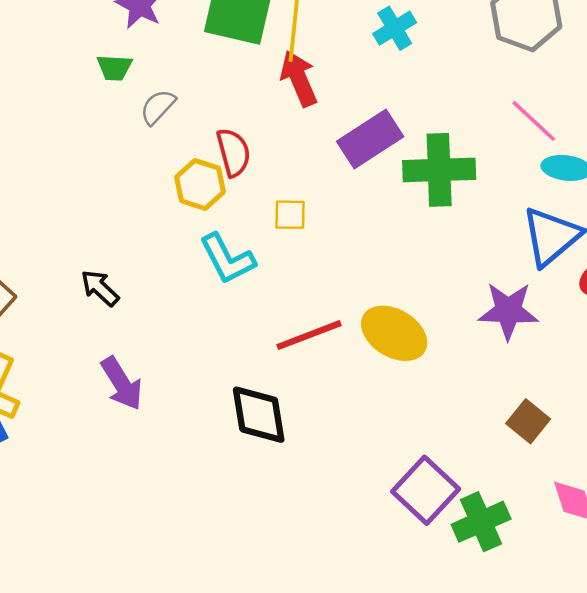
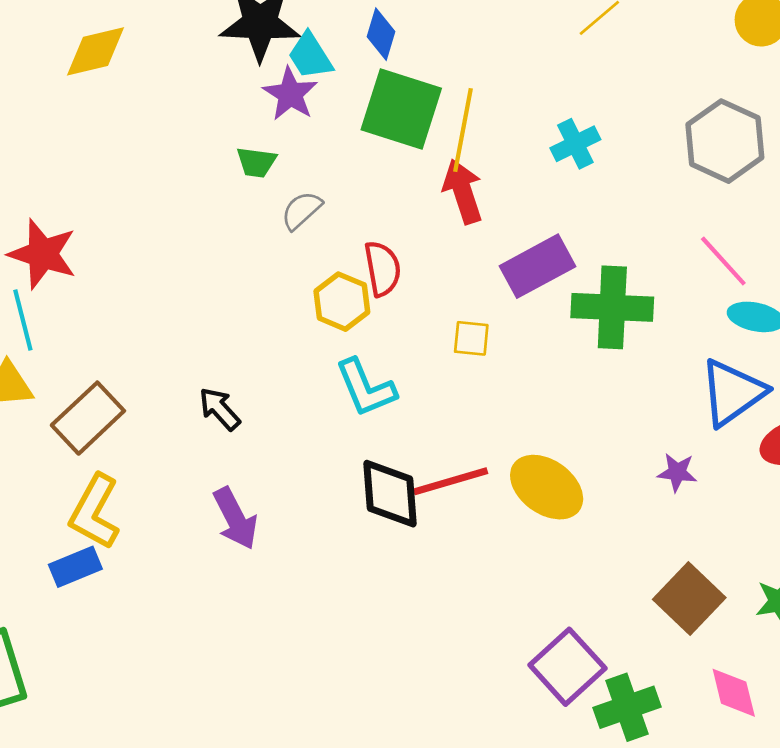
yellow square: (290, 215) -> (471, 338), moved
purple star: (508, 311) -> (677, 472), size x0.6
black diamond: (259, 415) -> (390, 494), moved
brown square: (528, 421) -> (689, 598), size x1.4

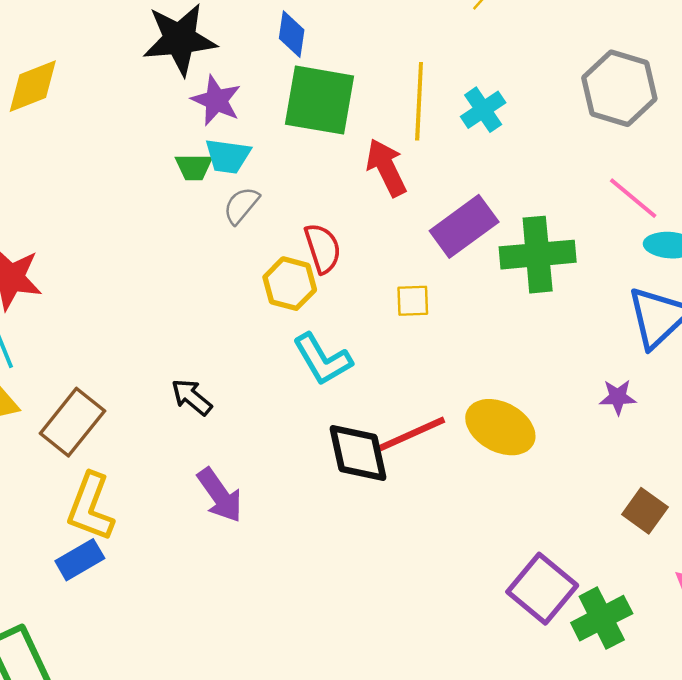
cyan trapezoid: (310, 56) -> (228, 156), moved, turned -42
yellow line: (463, 130) -> (419, 101), moved
brown square: (689, 598) -> (645, 511), size x0.7

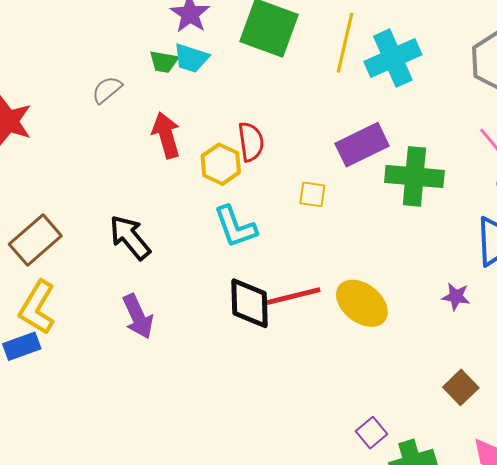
cyan cross: (483, 110) -> (393, 58), size x1.6
red arrow: (386, 168) -> (166, 135), moved
gray semicircle: (241, 205) -> (107, 90), moved
black arrow: (192, 397) -> (130, 237), size x1.4
purple square: (542, 589) -> (371, 433), size x0.6

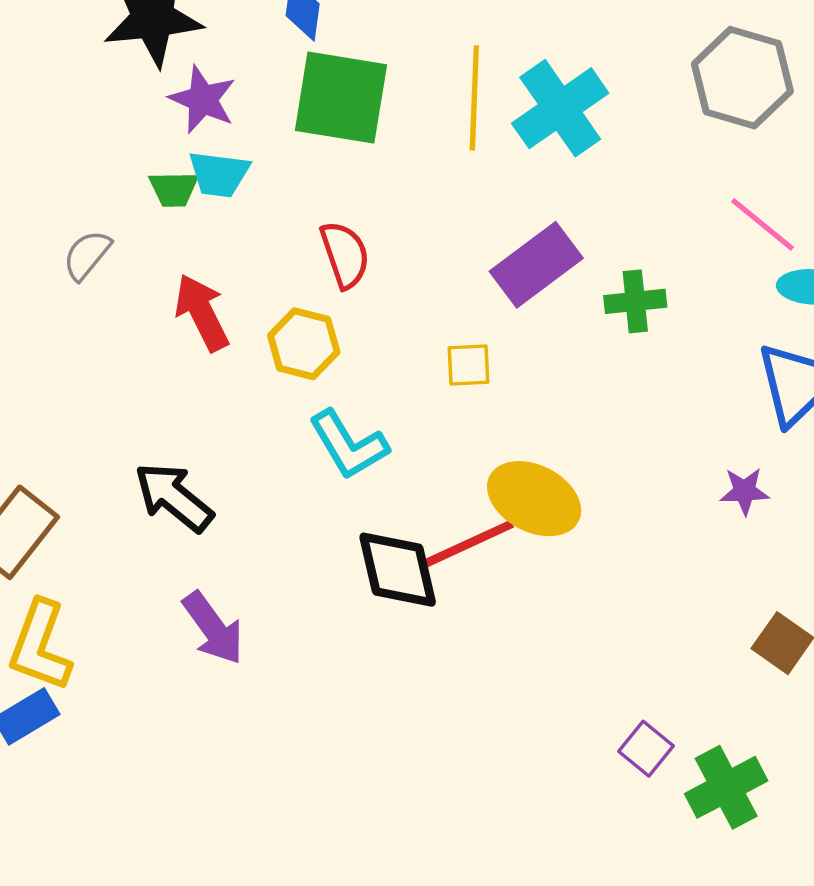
red semicircle: (251, 142) -> (345, 255), moved
green cross: (414, 176) -> (635, 301), size x0.6
yellow ellipse: (362, 303) -> (534, 499), moved

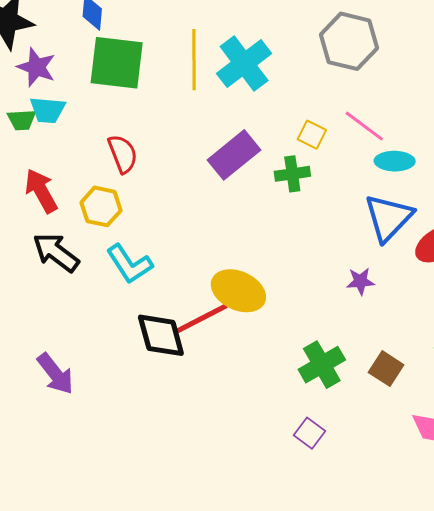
yellow square: (469, 365) -> (312, 135), moved, turned 32
black arrow: (174, 497) -> (56, 252), moved
green cross: (726, 787) -> (322, 365), moved

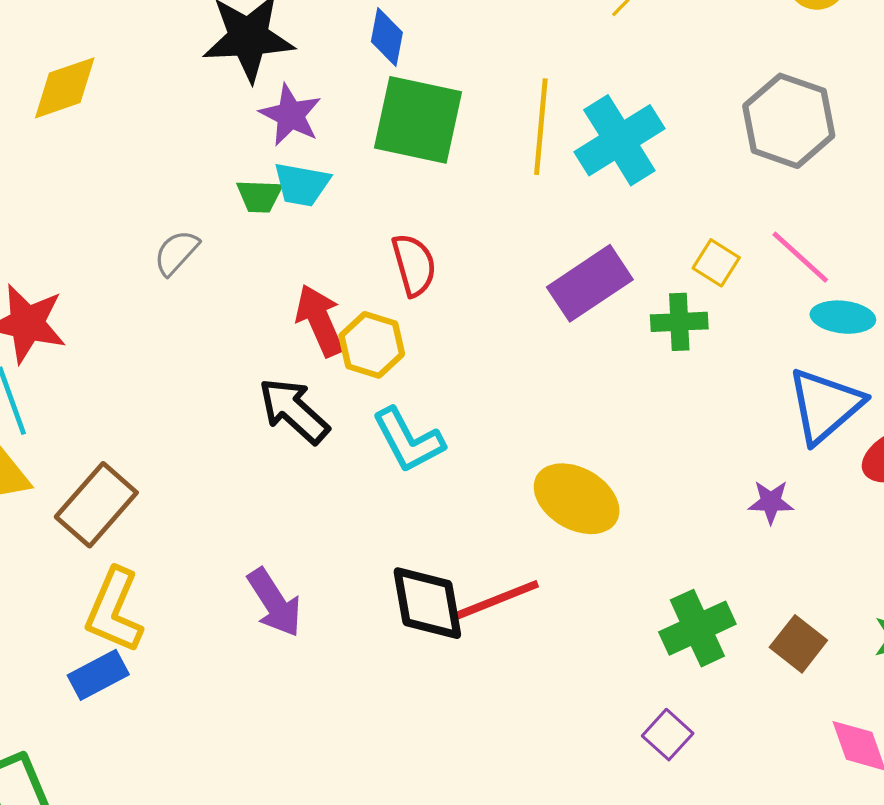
red arrow: (41, 191) -> (320, 320), moved
red line: (202, 318) -> (497, 600), moved
black diamond: (161, 335) -> (427, 603), moved

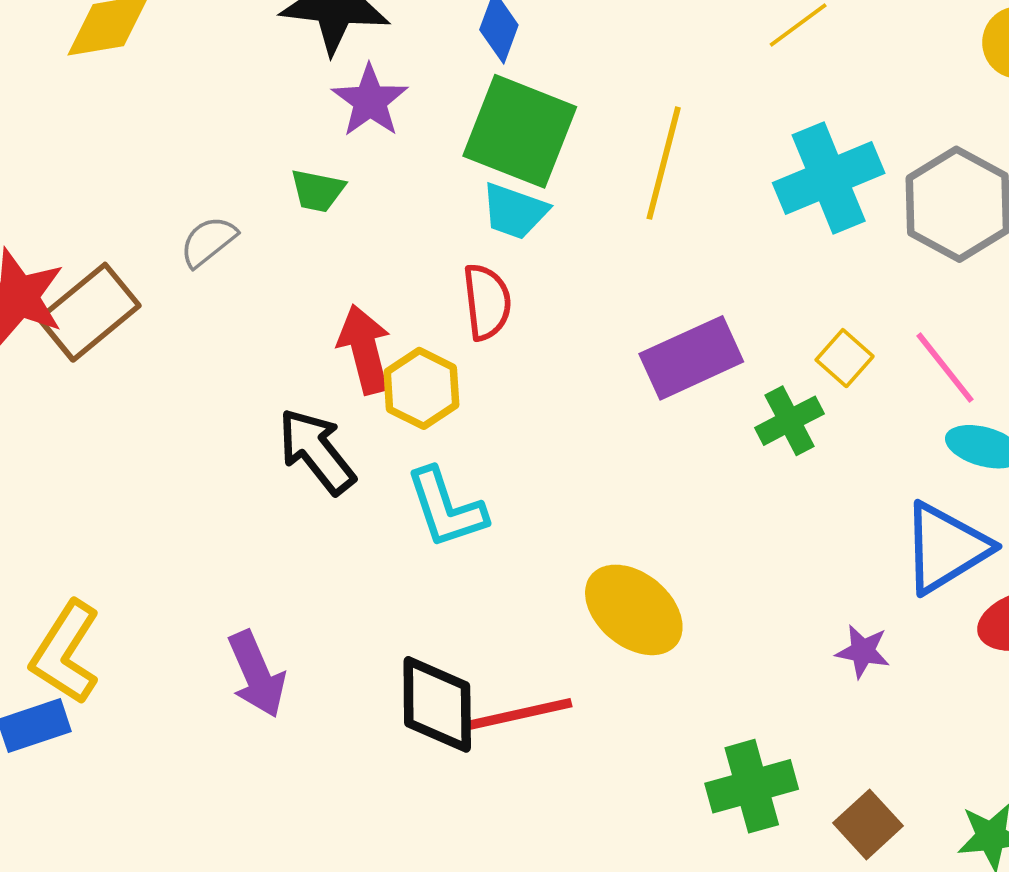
cyan cross: (619, 140) -> (829, 178), moved
cyan trapezoid: (302, 184) -> (514, 211), moved
green cross: (679, 322) -> (789, 421), turned -34
brown rectangle: (96, 505) -> (89, 312), moved

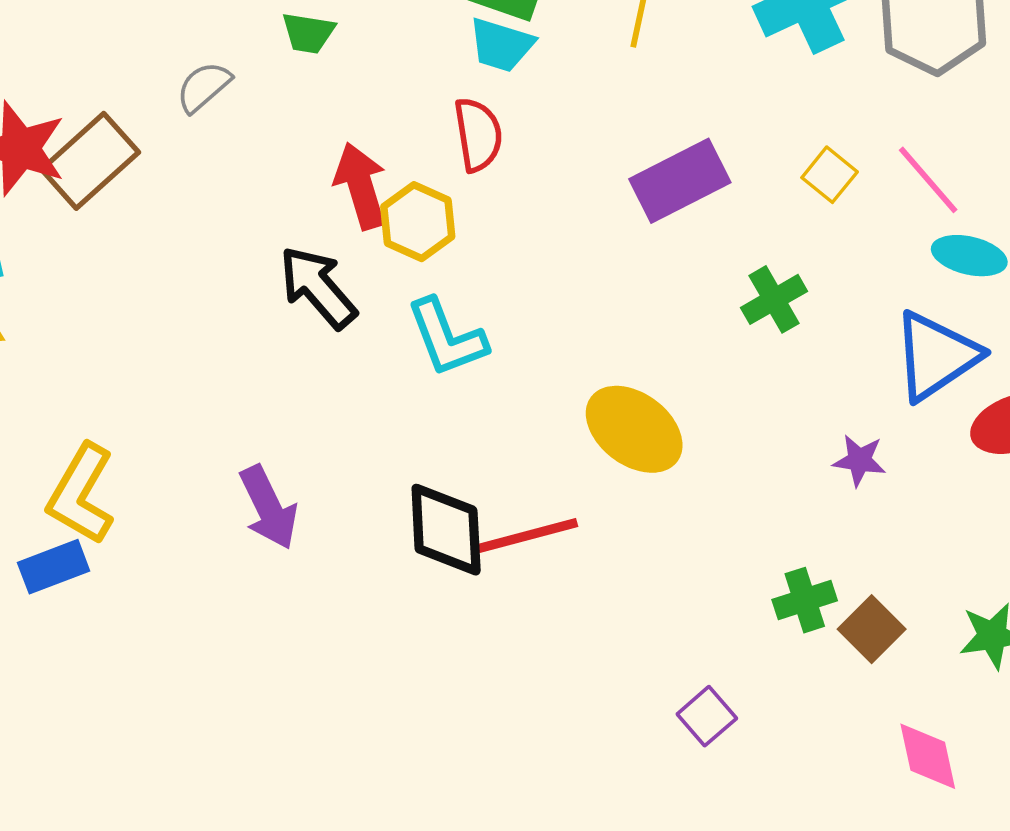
green cross: (789, 421) -> (774, 299), moved
green cross: (752, 786) -> (805, 600), moved, size x0.7

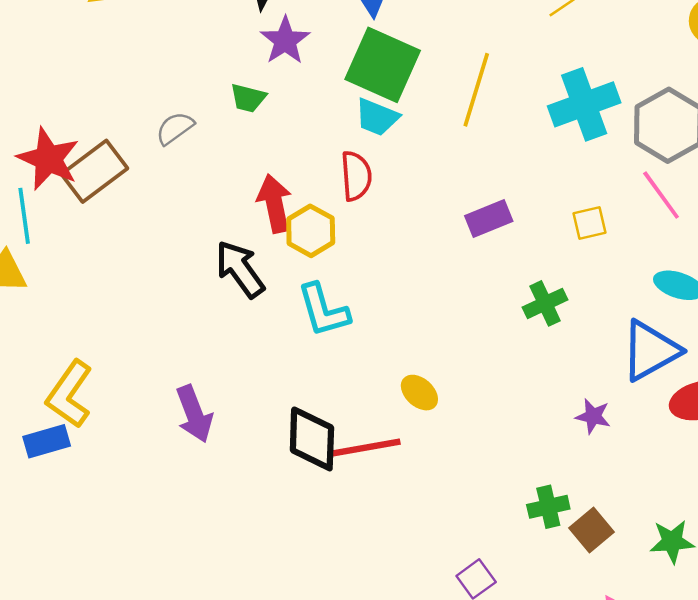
yellow square: (830, 175) -> (589, 223), turned 33
pink line: (928, 180) -> (661, 195), moved
purple rectangle: (680, 181) -> (489, 219), size x0.7
yellow ellipse: (634, 429) -> (419, 393), moved, size x0.6

